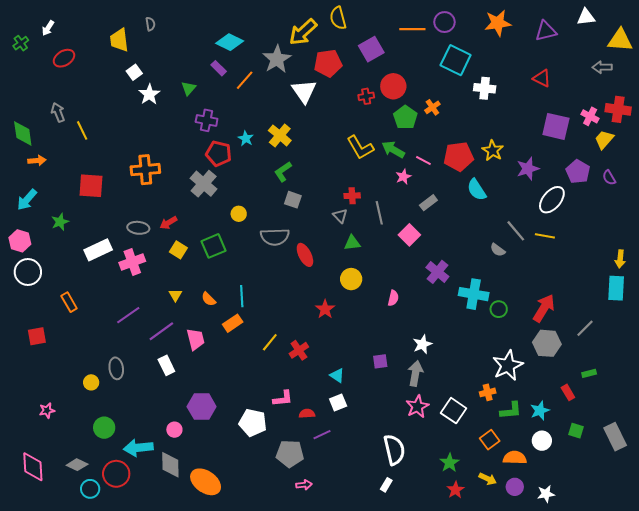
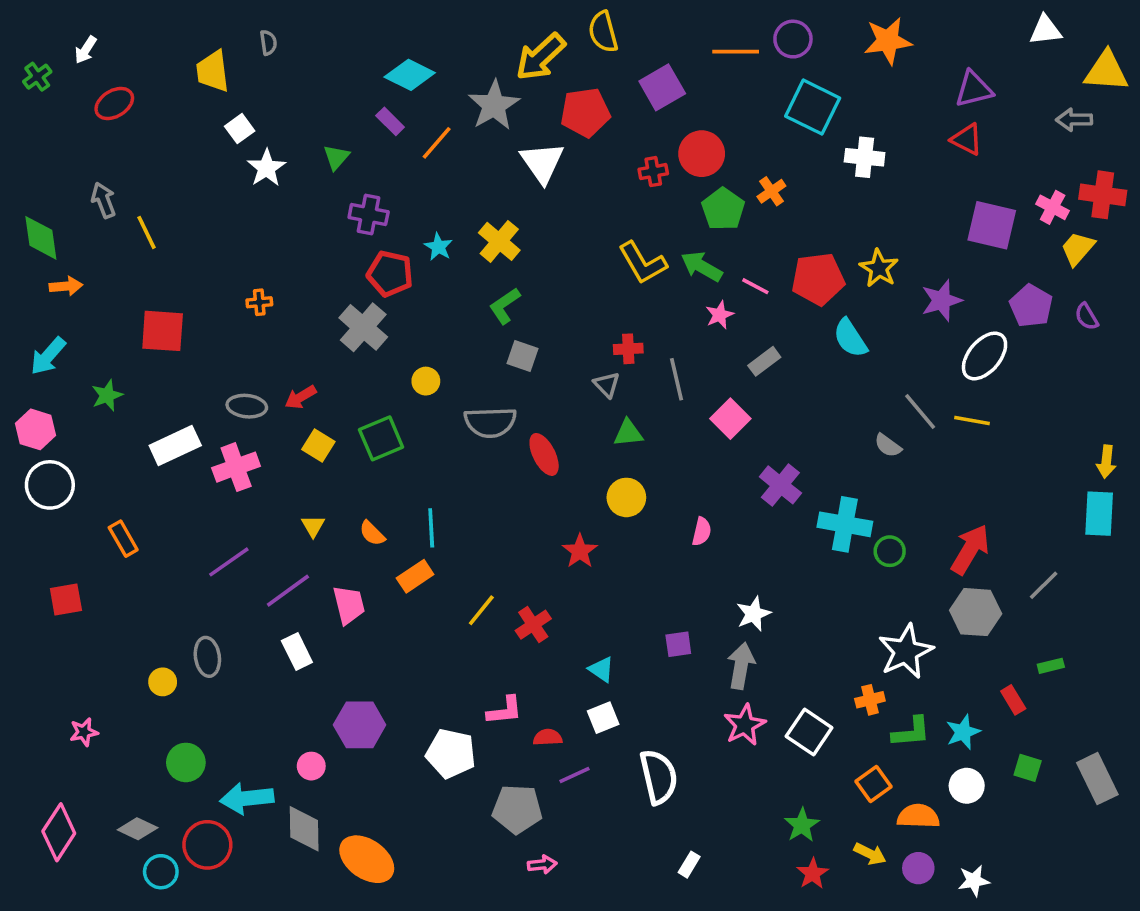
purple triangle: (546, 31) -> (974, 89), moved
orange cross: (145, 170) -> (259, 302), size x0.5
white semicircle: (394, 450) -> (659, 777), moved
pink diamond: (33, 467) -> (59, 832), turned 36

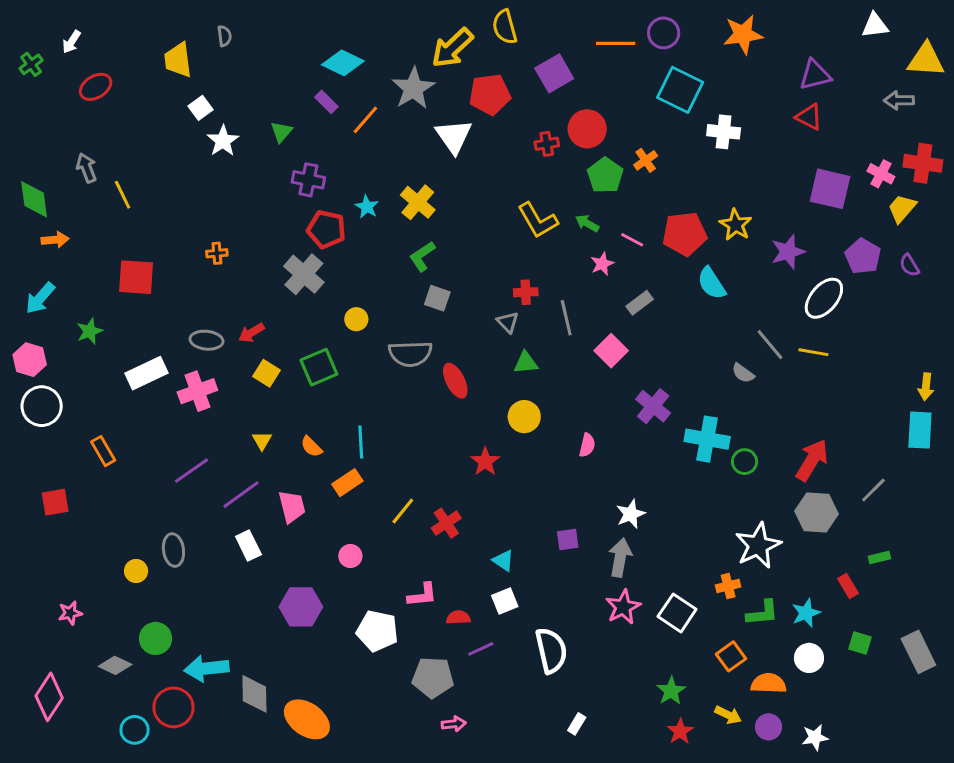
green arrow: (702, 266) -> (587, 223), size x0.7
pink circle: (311, 766) -> (350, 556), moved
gray diamond: (138, 829) -> (115, 665), moved

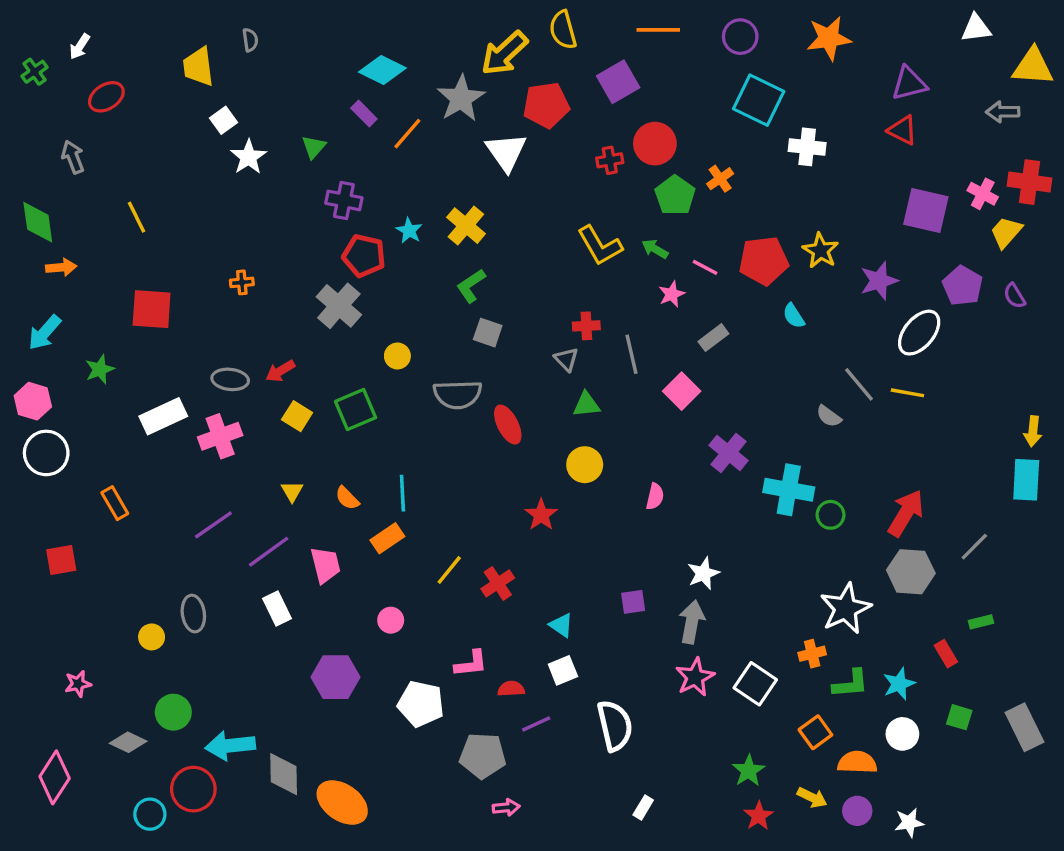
orange line: (616, 43) -> (658, 30), moved
gray arrow: (87, 168) -> (73, 157), moved
cyan semicircle: (712, 283) -> (794, 316), size x0.7

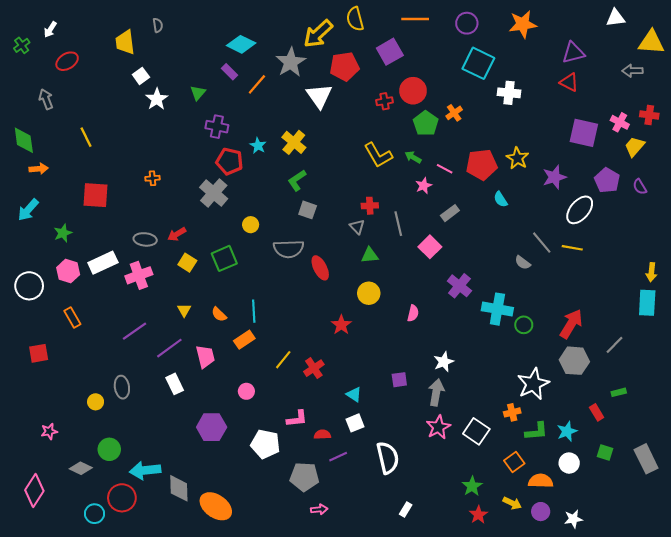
red cross: (1030, 182) -> (649, 115), size x0.7
pink hexagon: (33, 401) -> (68, 271), moved

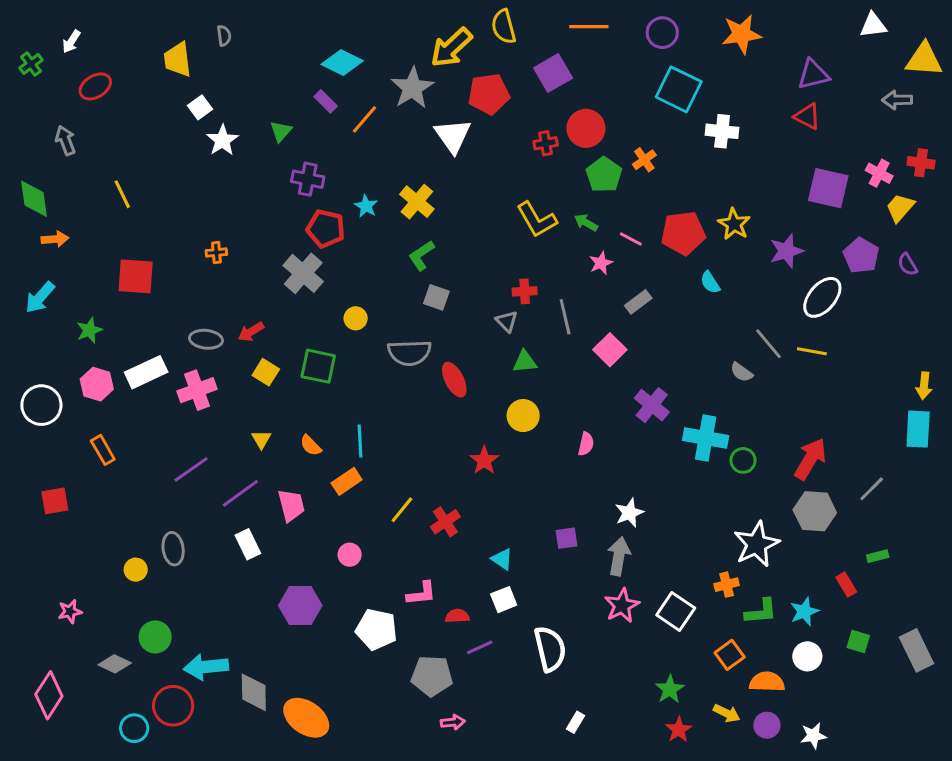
green square: (224, 258) -> (318, 366), turned 35

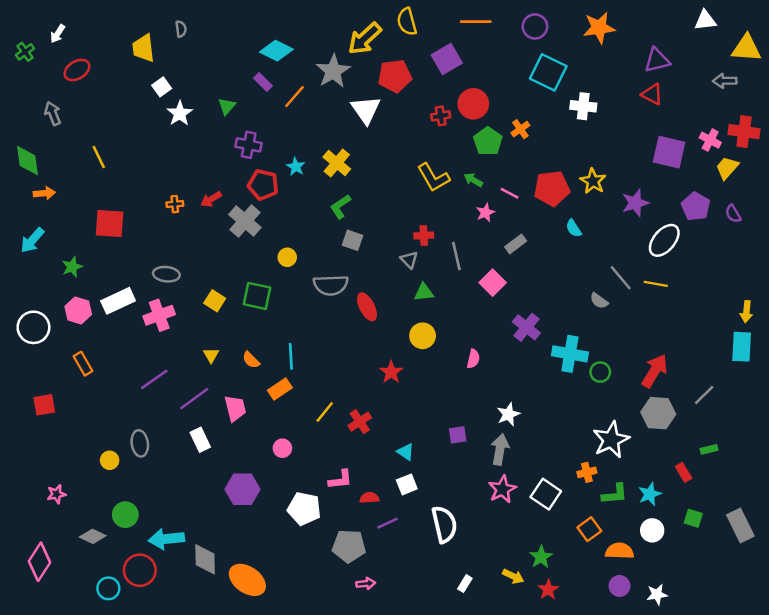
red cross: (921, 163) -> (744, 132), size x1.4
red arrow: (251, 332) -> (211, 199), moved
yellow arrow: (727, 713) -> (513, 576), moved

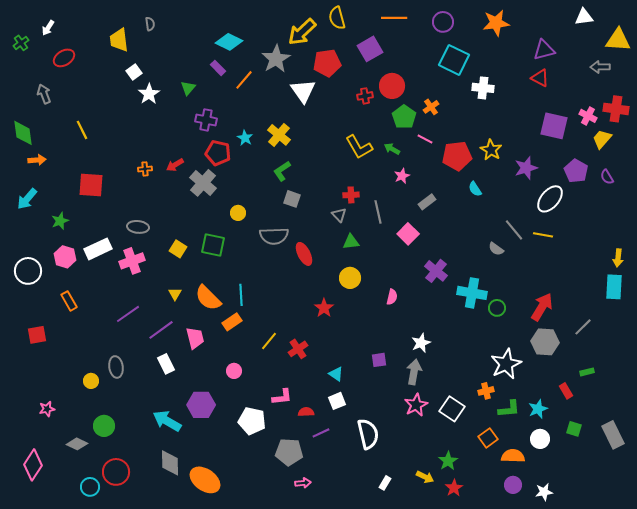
pink line: (510, 193) -> (425, 139), moved
orange semicircle: (251, 360) -> (208, 298), size x1.8
cyan arrow: (166, 539) -> (167, 421), moved, turned 36

